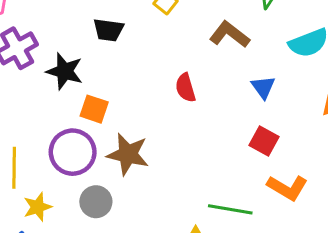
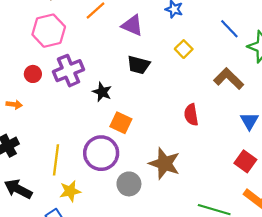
black star: (65, 71) -> (102, 92), size x0.7
brown star: (128, 154) -> (164, 163), moved
gray circle: (96, 202) -> (129, 184), moved

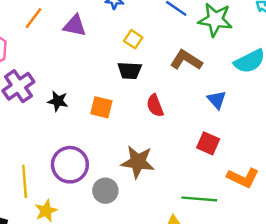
black trapezoid: (139, 65) -> (130, 70), moved
orange square: (121, 123) -> (101, 107), moved
red square: (245, 161) -> (208, 143), moved

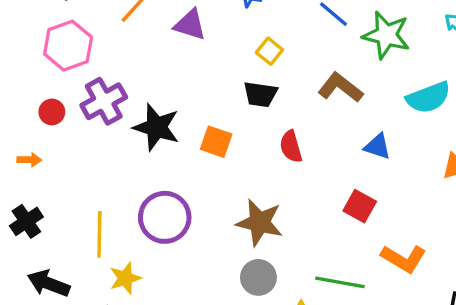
blue triangle: (217, 100) -> (378, 147), turned -36
black star: (58, 101) -> (156, 127), size x1.6
gray circle: (105, 191) -> (258, 277), moved

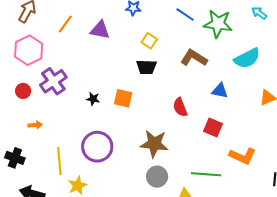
black star: (156, 127) -> (93, 99), moved, size x0.5
red semicircle: (291, 147) -> (180, 107), moved
orange arrow: (29, 160) -> (35, 125), moved
black cross: (26, 221) -> (15, 158), turned -30

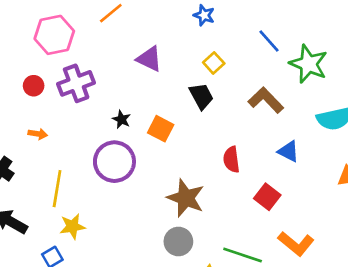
purple triangle: (100, 30) -> (149, 59), moved
black trapezoid: (146, 67) -> (201, 96), turned -135
purple circle: (97, 147) -> (114, 162), moved

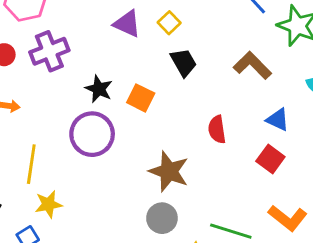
yellow square: (214, 63) -> (169, 23), moved
black star: (122, 119) -> (99, 89), size x1.4
red square: (267, 197) -> (270, 159), moved

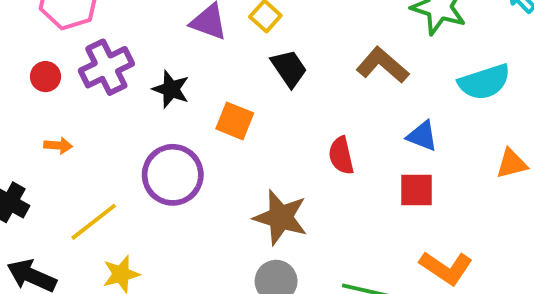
black star: (99, 89) -> (171, 89), moved
red square: (270, 159) -> (417, 190), turned -32
yellow line: (31, 164) -> (94, 222), turned 48

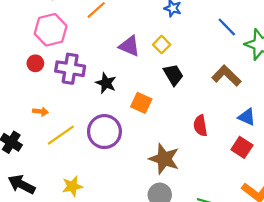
purple cross: (106, 67) -> (70, 69), turned 32
red circle: (45, 77) -> (35, 63), moved
red square: (417, 190) -> (242, 147), turned 30
yellow line: (94, 222) -> (61, 135), moved

